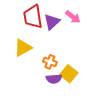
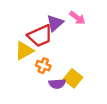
red trapezoid: (33, 17) -> (40, 36), moved, turned -105
orange cross: (50, 62) -> (43, 66), moved

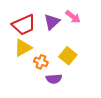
red trapezoid: (40, 36) -> (24, 25), moved
yellow square: (73, 78) -> (68, 56), moved

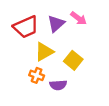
yellow triangle: (23, 48) -> (44, 52), moved
orange cross: (41, 62) -> (37, 75), moved

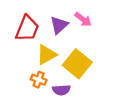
red trapezoid: (26, 27) -> (27, 28), turned -44
yellow square: (73, 60) -> (77, 64), size x1.4

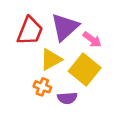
pink arrow: (83, 19) -> (92, 40), moved
purple triangle: (59, 25) -> (65, 27), size x1.4

